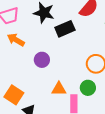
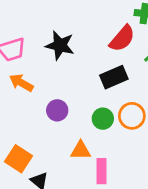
black rectangle: (65, 29) -> (114, 77), moved
green circle: (88, 88) -> (103, 119), moved

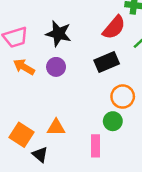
purple circle: (57, 110) -> (56, 67), moved
green circle: (103, 119) -> (113, 121), moved
orange triangle: (81, 150) -> (56, 127), moved

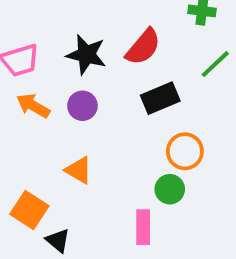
red semicircle: (114, 27) -> (143, 47), moved
orange triangle: (56, 127) -> (79, 170), moved, turned 30

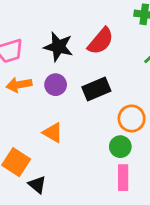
black rectangle: (160, 98) -> (96, 89), moved
orange arrow: (33, 106) -> (19, 85), turned -40
pink rectangle: (143, 227) -> (123, 178), moved

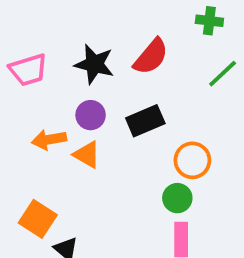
orange arrow: (19, 85) -> (49, 140), moved
orange triangle: (53, 133) -> (87, 155), moved

